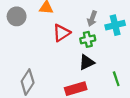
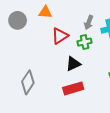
black triangle: (87, 62) -> (73, 64), moved

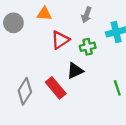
gray arrow: (89, 22) -> (86, 15), moved
red rectangle: (73, 88) -> (56, 88), moved, turned 66

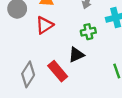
red triangle: (60, 40) -> (45, 25), moved

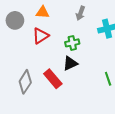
green cross: (88, 32) -> (72, 43), moved

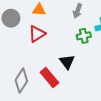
green cross: (72, 43) -> (84, 36), moved
black triangle: (70, 63) -> (67, 62), turned -42

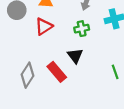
green cross: (84, 36) -> (82, 29), moved

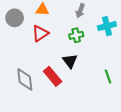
gray diamond: (28, 75) -> (25, 79), turned -40

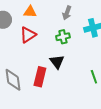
red rectangle: (53, 76) -> (40, 77), turned 54

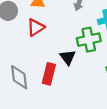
green cross: (63, 37) -> (89, 40), moved, size x1.5

